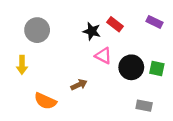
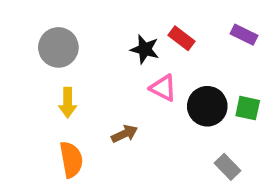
yellow arrow: (22, 65) -> (68, 103), moved
orange semicircle: (45, 101) -> (71, 160), turned -125
gray rectangle: (144, 106) -> (227, 167), turned 35

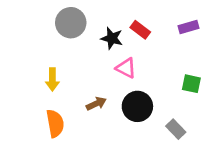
purple rectangle: (244, 35) -> (188, 27), turned -42
gray circle: (58, 47) -> (71, 23), moved
black circle: (207, 106) -> (137, 106), moved

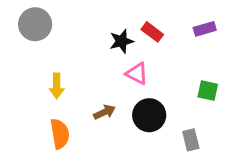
gray circle: (71, 23) -> (35, 24), moved
black star: (112, 38) -> (121, 41), turned -30
gray rectangle: (176, 129) -> (191, 140), turned 30

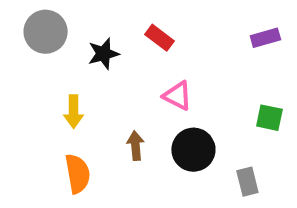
red rectangle: (152, 32) -> (159, 38), moved
black star: (121, 41) -> (104, 54), moved
brown arrow: (104, 112) -> (136, 146), turned -70

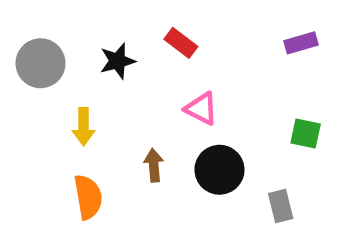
gray circle: (46, 32) -> (41, 63), moved

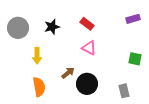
red rectangle: (181, 43) -> (87, 24), moved
brown arrow: (154, 165) -> (68, 73), turned 56
black circle: (219, 170) -> (87, 84), moved

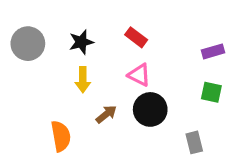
purple rectangle: (133, 19) -> (213, 51), moved
yellow arrow: (37, 56) -> (83, 80), moved
black circle: (87, 84) -> (150, 109), moved

